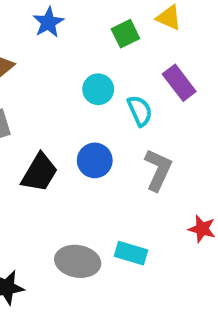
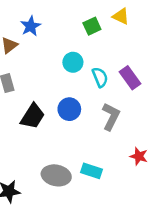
blue star: (48, 22) -> (31, 26), moved
purple rectangle: (179, 83) -> (130, 78), moved

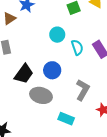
gray L-shape: (111, 117) -> (83, 90), moved
gray ellipse: (56, 175) -> (41, 95), moved

